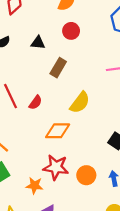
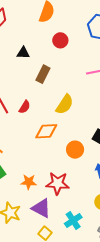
red circle: (71, 31) -> (60, 40), moved
red star: (56, 167) -> (58, 183), moved
orange circle: (86, 175) -> (75, 150), moved

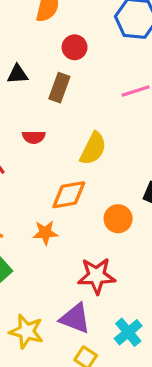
brown rectangle: (43, 74) -> (59, 88), moved
red semicircle: (25, 107) -> (34, 137), moved, turned 64
orange star: (29, 182) -> (45, 233), moved

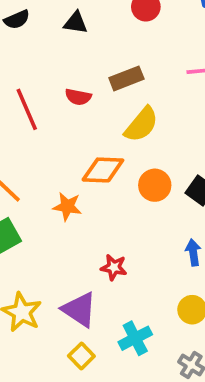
brown rectangle: (59, 88) -> (126, 78), moved, turned 36
orange circle: (118, 219) -> (155, 185), moved
red star: (97, 276) -> (114, 267), size x0.6

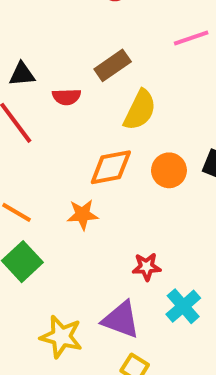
black triangle: (76, 23) -> (22, 74), moved
cyan cross: (135, 338) -> (183, 306), moved

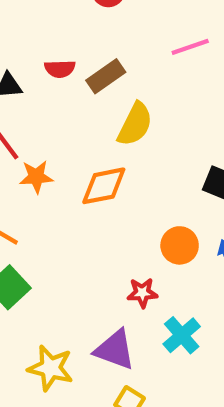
red semicircle: (67, 97) -> (60, 69), moved
orange circle: (169, 170) -> (180, 245), moved
orange star: (83, 215) -> (36, 177), moved

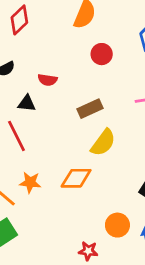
red semicircle: (60, 69) -> (48, 80), moved
orange star: (36, 177) -> (30, 182), moved

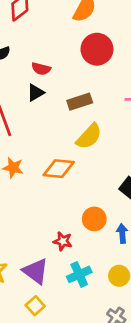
red circle: (102, 54) -> (97, 49), size x1.5
black triangle: (27, 103) -> (36, 93), moved, turned -42

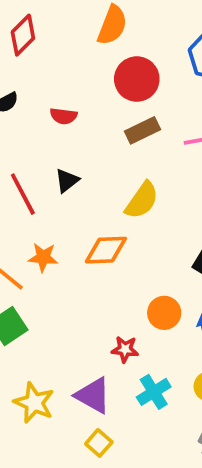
black triangle: (36, 93) -> (67, 181), moved
brown rectangle: (80, 102) -> (142, 130), moved

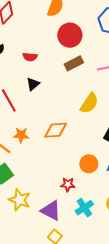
black triangle: (67, 181) -> (33, 84), moved
yellow semicircle: (142, 200) -> (89, 103), moved
yellow star: (34, 403) -> (20, 200), moved

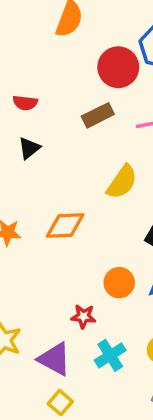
red circle: (70, 35) -> (118, 67), moved

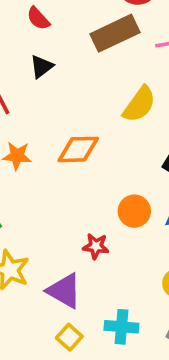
red semicircle: (25, 103) -> (38, 18), turned 40
brown rectangle: (98, 115) -> (115, 33), size x1.4
cyan cross: (110, 355) -> (121, 327), moved, turned 36

